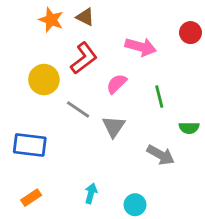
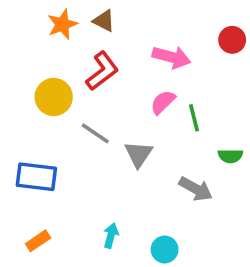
orange star: (51, 20) -> (62, 24), turned 30
pink semicircle: (117, 84) -> (163, 102), moved

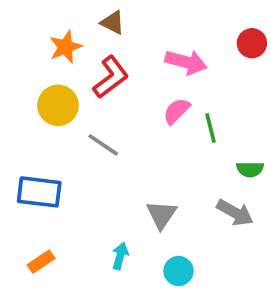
orange star: (62, 24) -> (66, 47), moved
gray triangle: (139, 154) -> (162, 215), moved
gray arrow: (196, 189) -> (235, 213), moved

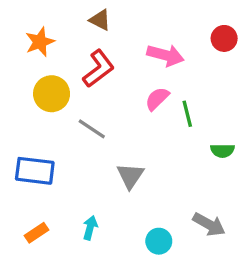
orange star: (66, 47) -> (40, 42), moved
gray arrow: (235, 213) -> (209, 224), moved
gray triangle: (162, 215) -> (130, 176), moved
cyan arrow: (120, 256) -> (90, 228), moved

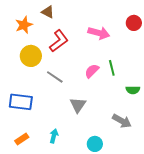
brown triangle: (100, 20) -> (48, 12), moved
pink semicircle: (157, 99) -> (92, 71), moved
gray arrow: (209, 224) -> (122, 121), moved

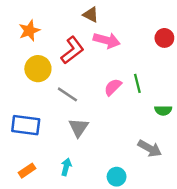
brown triangle: (48, 12) -> (91, 15), moved
red circle: (134, 23) -> (164, 38), moved
pink arrow: (99, 33) -> (107, 40), moved
gray triangle: (78, 105) -> (78, 128), moved

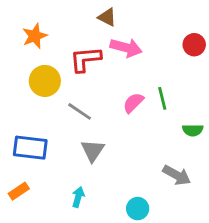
red L-shape: (72, 50) -> (85, 59), turned -148
orange rectangle: (27, 171) -> (19, 191), moved

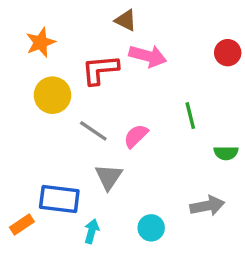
pink semicircle: (133, 103) -> (136, 136), moved
blue rectangle: (30, 148) -> (59, 199), moved
gray arrow: (177, 175) -> (207, 206), turned -40
cyan circle: (138, 209) -> (151, 228), moved

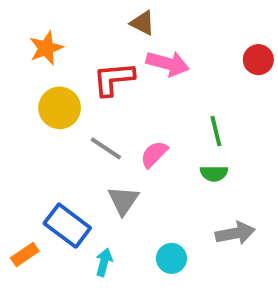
green semicircle: (226, 153) -> (214, 173), moved
blue rectangle: (59, 199) -> (67, 226), turned 30

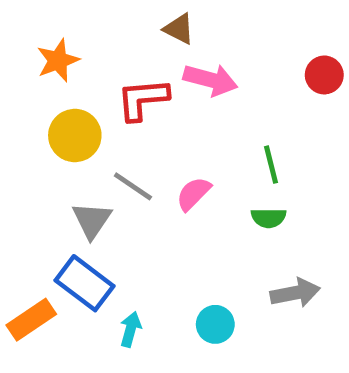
gray triangle: (123, 200) -> (92, 220), moved
orange rectangle: (25, 255) -> (31, 320), size x1.4

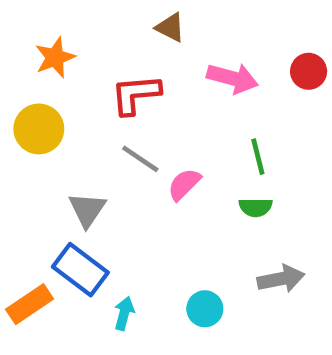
pink arrow: (210, 80) -> (232, 78), moved
yellow circle: (75, 136) -> (39, 129), moved
gray line: (133, 186) -> (140, 159), moved

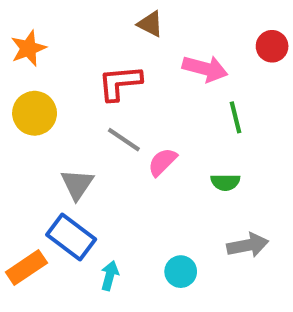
orange star: (55, 57) -> (28, 48), moved
red circle: (309, 71) -> (272, 46), moved
green line: (258, 157) -> (235, 117), moved

